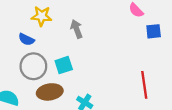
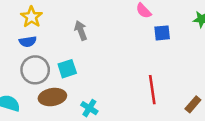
yellow star: (42, 16) -> (31, 17), moved, turned 30
blue semicircle: (26, 39) -> (28, 42), turned -35

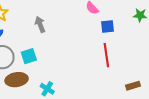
red line: (152, 90) -> (106, 55), moved
brown rectangle: (193, 104) -> (133, 86), turned 32

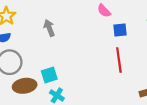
cyan square: (29, 56) -> (49, 75), moved

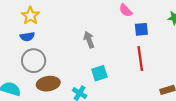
gray arrow: (49, 28) -> (89, 40), moved
cyan square: (49, 75) -> (99, 73), moved

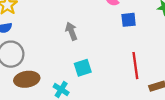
red line: (140, 59) -> (135, 66), moved

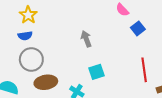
blue square: (129, 20) -> (138, 28), turned -32

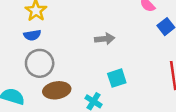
gray arrow: (86, 39) -> (105, 39), turned 105

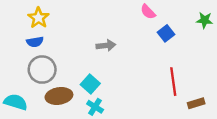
cyan square: (117, 78) -> (90, 84), moved, turned -30

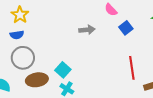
gray arrow: (106, 45) -> (87, 30), moved

